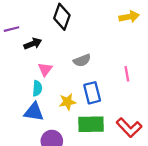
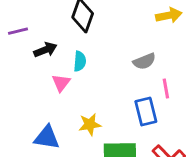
gray semicircle: (82, 60) -> (144, 61), moved
cyan semicircle: (37, 88) -> (80, 61), moved
blue rectangle: (92, 93) -> (146, 112), moved

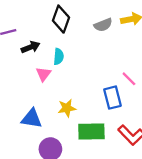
gray semicircle: (144, 61) -> (103, 25), moved
pink line: (166, 89) -> (129, 79), turned -35

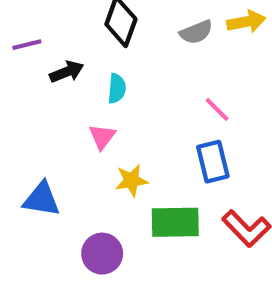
pink triangle: (43, 74) -> (102, 137), moved
pink line: (129, 79) -> (217, 109), moved
blue triangle: (32, 119) -> (42, 199), moved

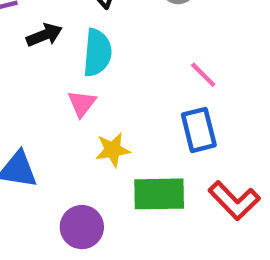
cyan semicircle: (117, 89) -> (97, 53), size x1.5

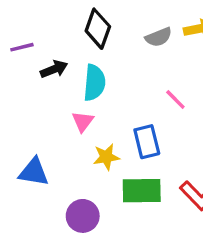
blue rectangle: (199, 130) -> (147, 142), moved

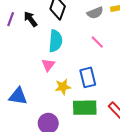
purple line: (22, 47) -> (11, 19), turned -56
black arrow: (54, 69) -> (30, 19), moved, turned -105
pink line: (175, 100) -> (97, 42), moved

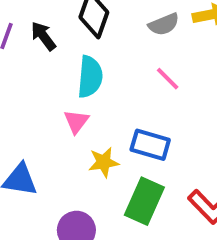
blue rectangle: (88, 77) -> (150, 145), turned -60
green rectangle: (85, 108) -> (144, 201), turned -65

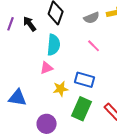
pink triangle: (76, 121) -> (47, 68), turned 32

